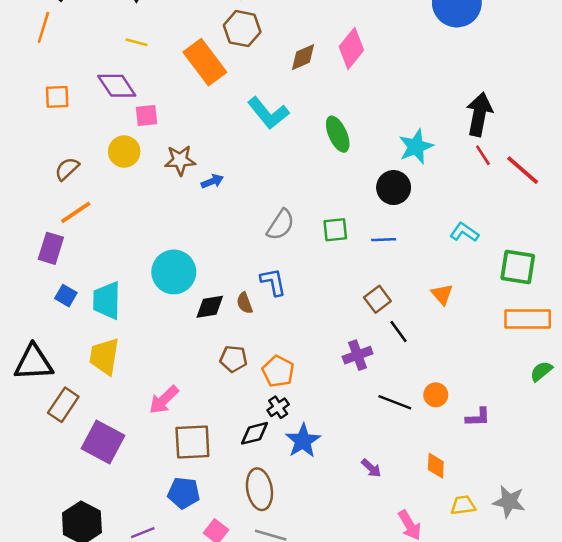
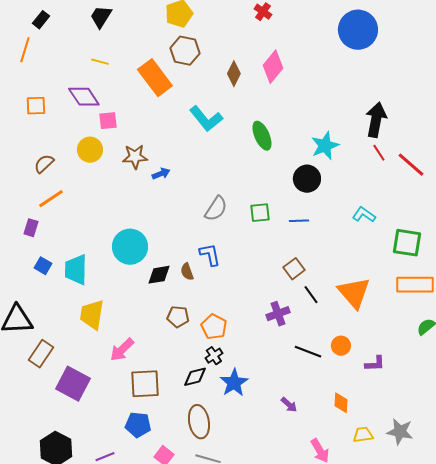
brown diamond: (303, 57) -> (234, 74), turned -40
purple rectangle: (51, 248) -> (31, 228), size x0.7
orange triangle: (442, 294) -> (354, 293), moved, size x1.8
yellow trapezoid: (104, 356) -> (92, 315), moved

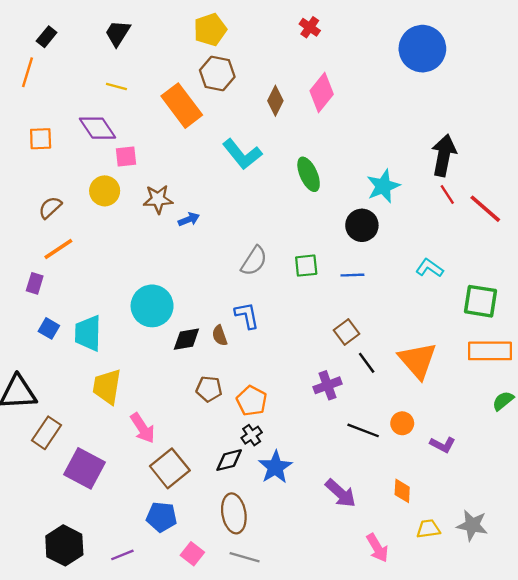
pink arrow: (122, 350) -> (143, 428), turned -80
purple L-shape: (375, 364) -> (443, 445), turned 30
brown square: (145, 384) -> (170, 468), turned -36
purple arrow: (289, 405) -> (341, 493), size x1.6

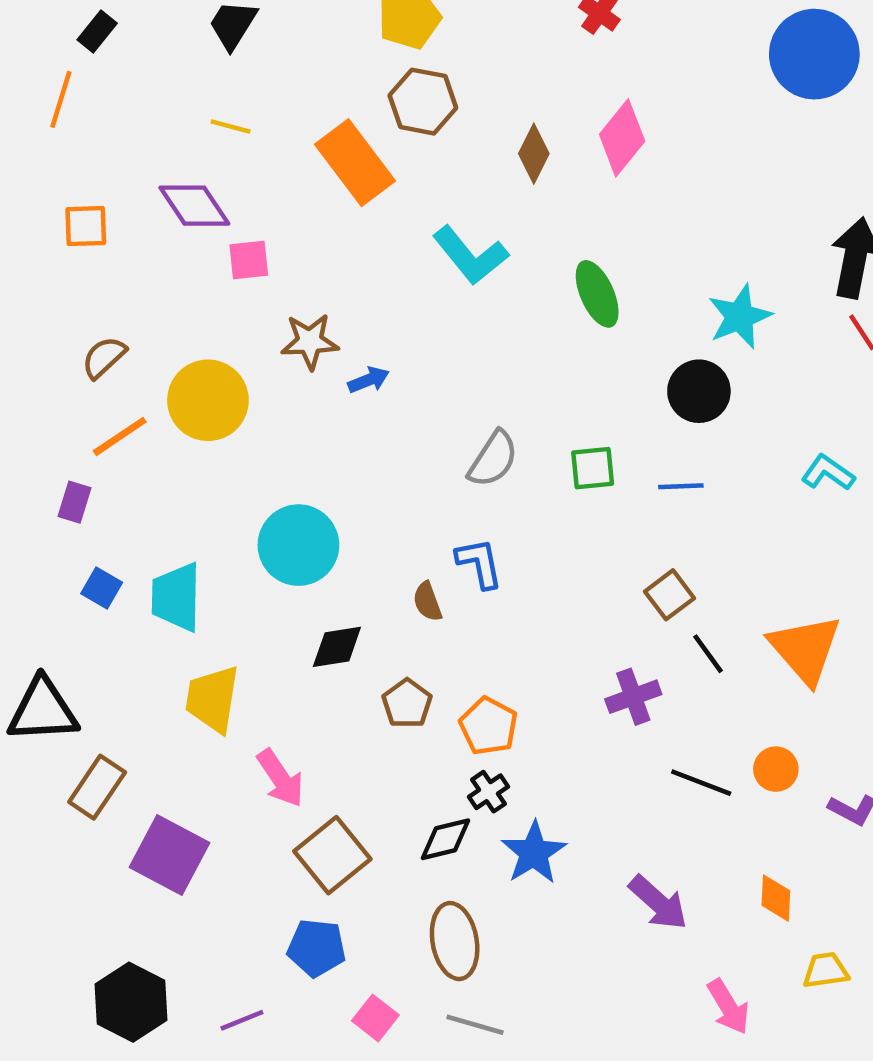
yellow circle: (105, 191) -> (208, 400), moved, size x1.4
black diamond: (186, 339) -> (337, 647), moved
brown pentagon: (209, 389) -> (407, 703), turned 30

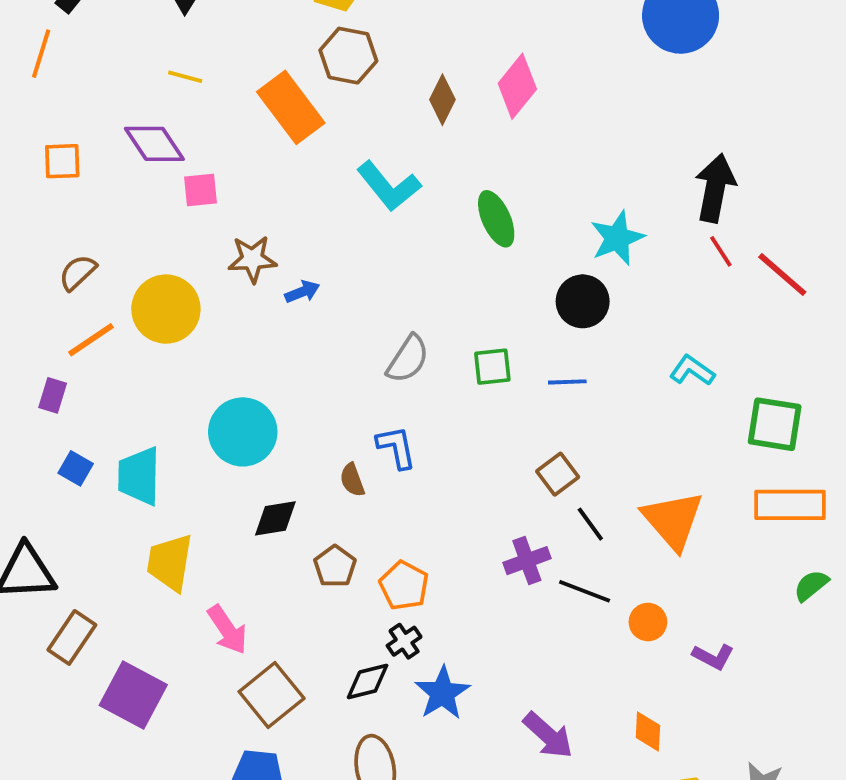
black line: (701, 783) -> (585, 591), moved

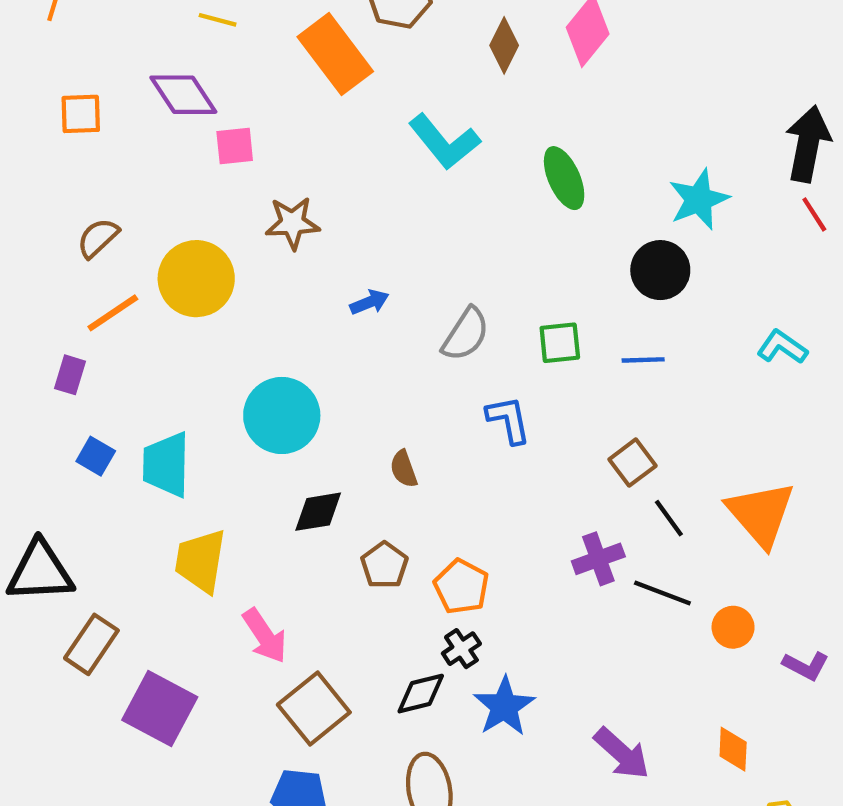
blue arrow: (302, 292) -> (369, 302), moved
blue L-shape: (396, 447) -> (508, 420), moved

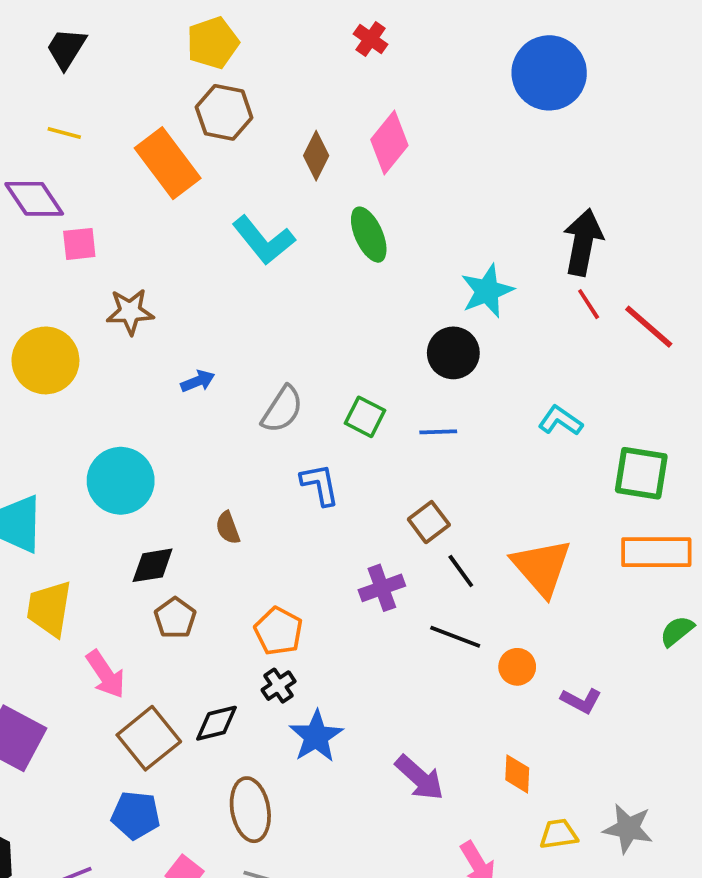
green ellipse: (564, 178) -> (369, 235), moved
green square: (560, 343) -> (365, 417), turned 33
purple cross: (598, 559) -> (382, 588), moved
brown pentagon: (384, 565) -> (175, 618), moved
black diamond: (421, 694) -> (216, 723), moved

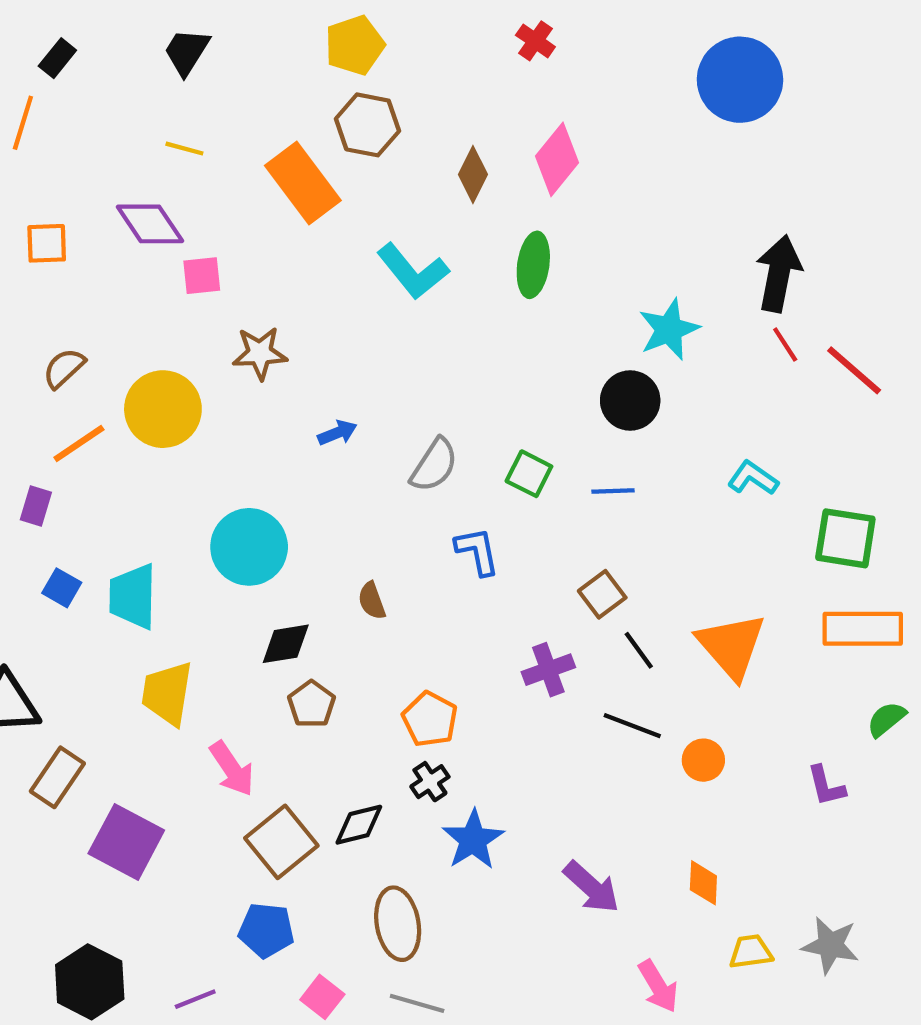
green ellipse: (369, 235) -> (533, 265), turned 32
purple L-shape: (581, 701) -> (826, 786), moved, turned 48

